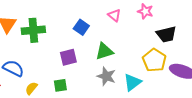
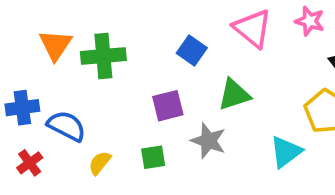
pink triangle: (114, 15) -> (253, 28), size x1.6
gray star: (106, 76) -> (208, 141), moved

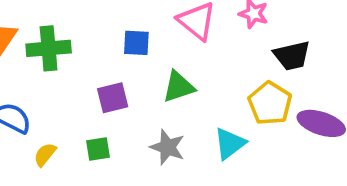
blue square: (192, 50) -> (136, 43), turned -32
gray star: (208, 141) -> (167, 147), moved

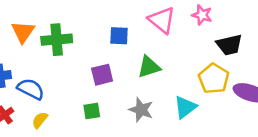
yellow semicircle: (45, 155) -> (40, 120), moved

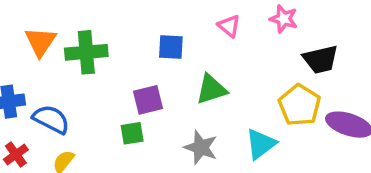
pink triangle: (162, 20) -> (229, 26), size x0.6
green square: (92, 111) -> (132, 133), moved

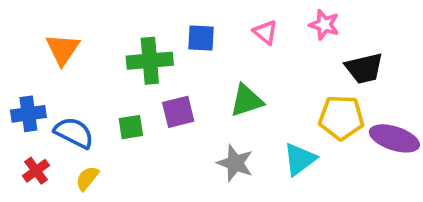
blue square: (171, 47) -> (201, 38), moved
green cross: (86, 52) -> (150, 61), moved
yellow pentagon: (299, 105) -> (341, 118), turned -30
green square: (132, 133) -> (131, 127), moved

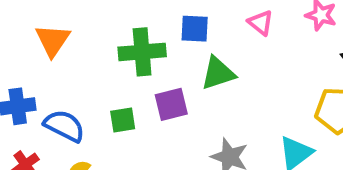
green triangle: (247, 101) -> (218, 73), moved

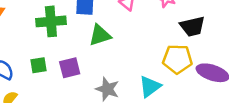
purple square: (171, 104) -> (70, 68), moved

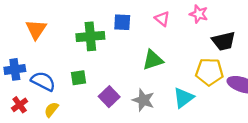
green triangle: (100, 35) -> (153, 60), moved
purple square: (70, 68) -> (109, 97), moved, turned -30

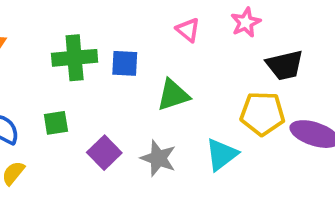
pink star: (199, 14) -> (246, 22), turned 30
blue square: (122, 22) -> (125, 63), moved

